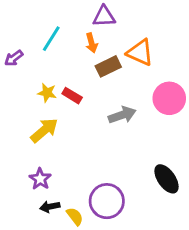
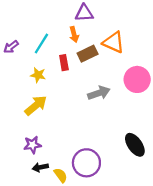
cyan line: (51, 39) -> (41, 43), moved
red rectangle: (72, 96) -> (64, 63), moved, turned 49
purple star: (40, 179) -> (32, 145), turned 30

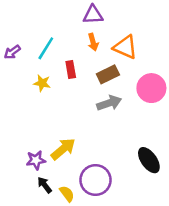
orange arrow: (74, 34) -> (93, 42), moved
brown rectangle: (88, 54) -> (108, 74), moved
yellow arrow: (36, 105) -> (63, 149), moved
black arrow: (40, 167) -> (45, 185), turned 63

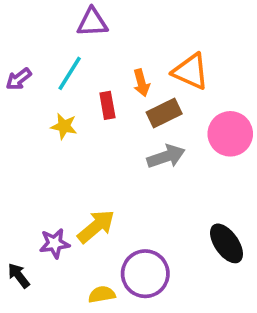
purple triangle: (93, 15) -> (92, 22), moved
orange arrow: (93, 42) -> (141, 83), moved
black arrow: (45, 185) -> (19, 276), moved
yellow semicircle: (67, 194) -> (102, 294), turned -63

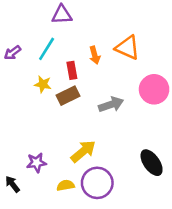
brown rectangle: (164, 113) -> (68, 96), moved
yellow arrow: (96, 226) -> (83, 151), moved
yellow semicircle: (102, 294) -> (66, 185), moved

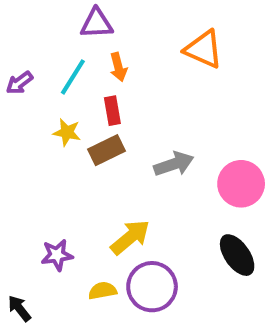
orange triangle: (128, 48) -> (203, 49), moved
orange arrow: (95, 55) -> (118, 67), moved
pink circle: (154, 89) -> (241, 184), moved
black arrow: (12, 184) -> (19, 308), moved

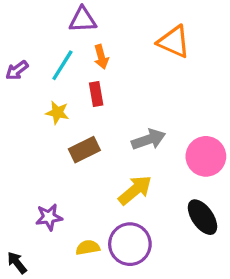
brown rectangle: (107, 150) -> (84, 150), moved
yellow arrow: (130, 237) -> (135, 190), moved

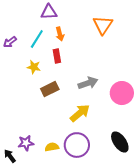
orange triangle: (174, 42) -> (103, 25), turned 40
purple star: (49, 217) -> (26, 143), moved
black ellipse: (202, 217) -> (120, 142), moved

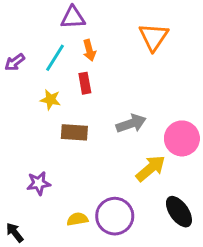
brown rectangle: (50, 89) -> (74, 132), turned 30
yellow arrow: (80, 113) -> (151, 168), moved
purple star: (26, 143) -> (39, 183), moved

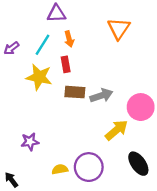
yellow star: (50, 100) -> (39, 77), size x1.6
brown rectangle: (74, 132) -> (75, 92), moved

